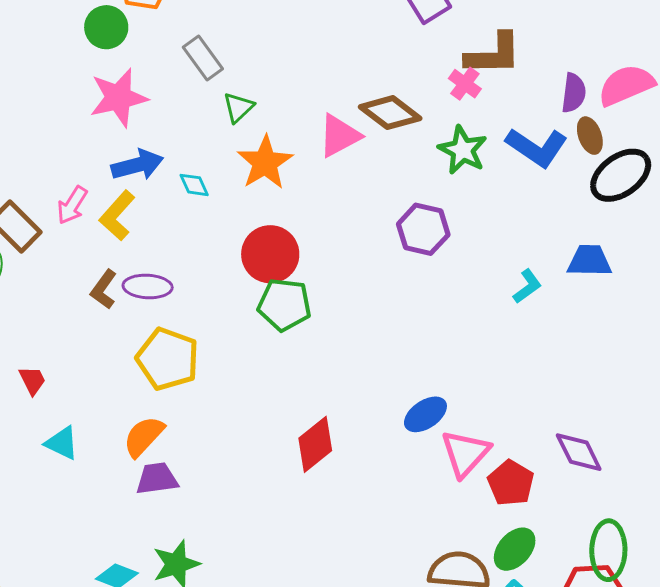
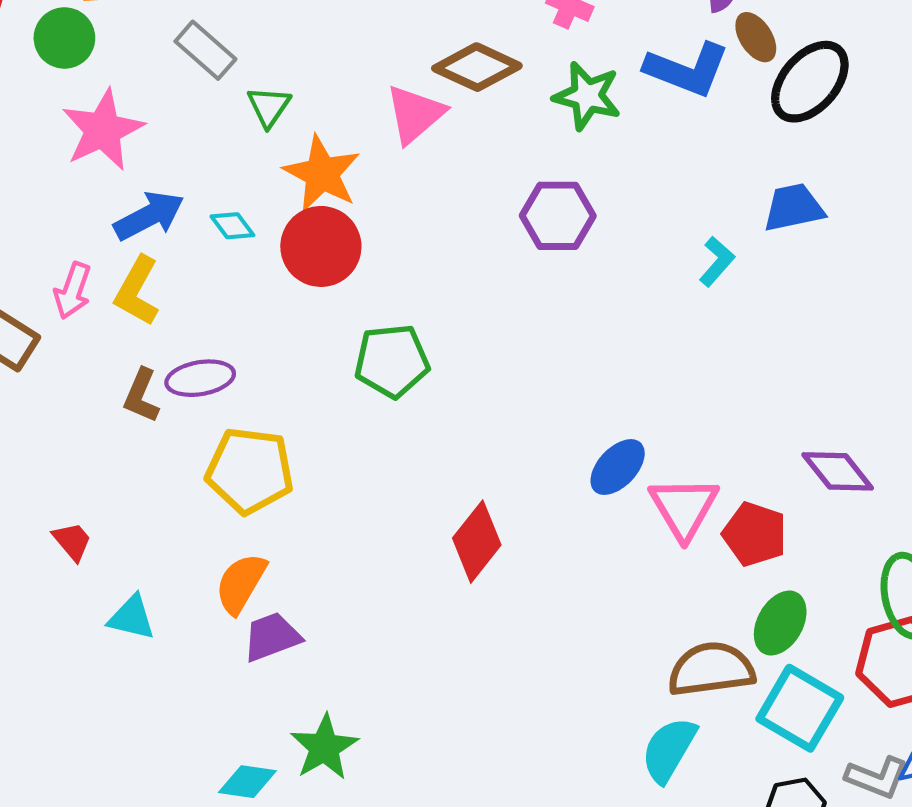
red circle: (270, 254) -> (321, 246), moved

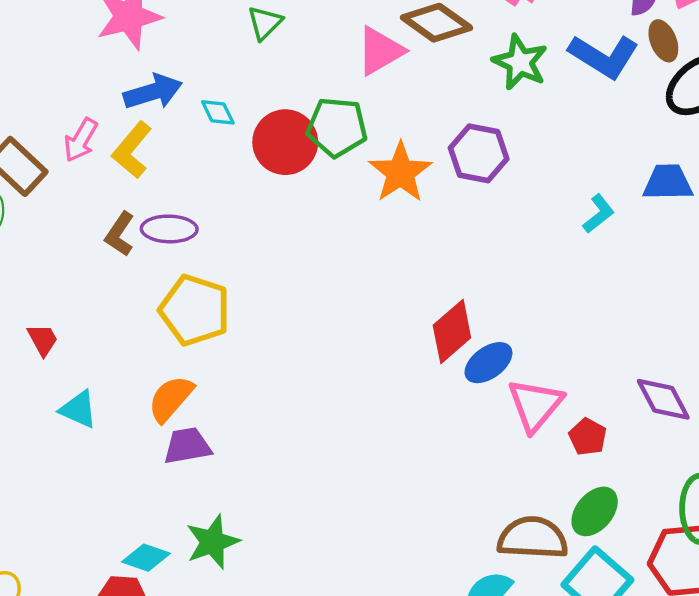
orange star: (322, 174) -> (400, 172), moved
green pentagon: (392, 361) -> (337, 127), moved
red pentagon: (755, 534) -> (588, 437), size x0.7
red diamond: (477, 542) -> (452, 331), moved

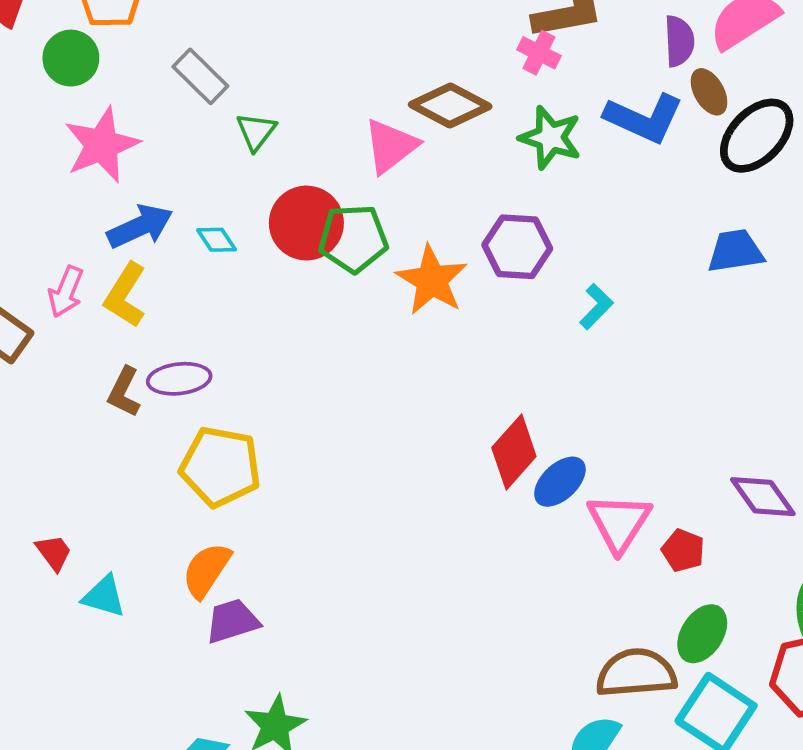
red circle: (285, 142) -> (306, 223), moved
cyan L-shape: (599, 214) -> (596, 306), moved
red trapezoid: (43, 340) -> (54, 553), moved

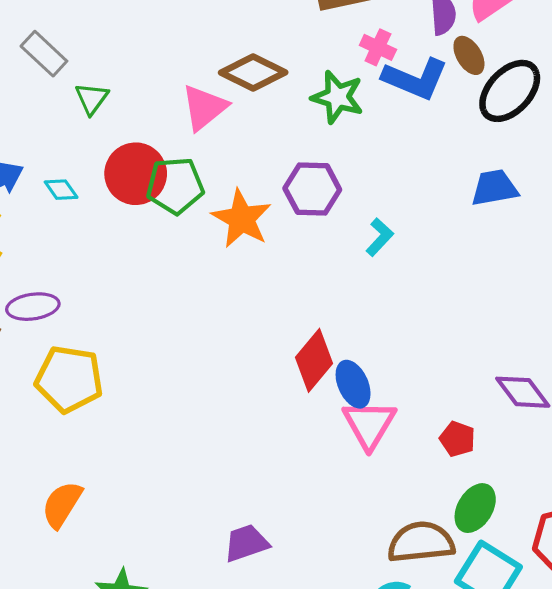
pink cross: (539, 53) -> (378, 47), moved
blue ellipse: (560, 482) -> (353, 384), turned -69
pink triangle: (619, 523) -> (369, 424), moved
orange semicircle: (206, 570) -> (62, 505), moved
purple trapezoid: (232, 621) -> (246, 543), moved

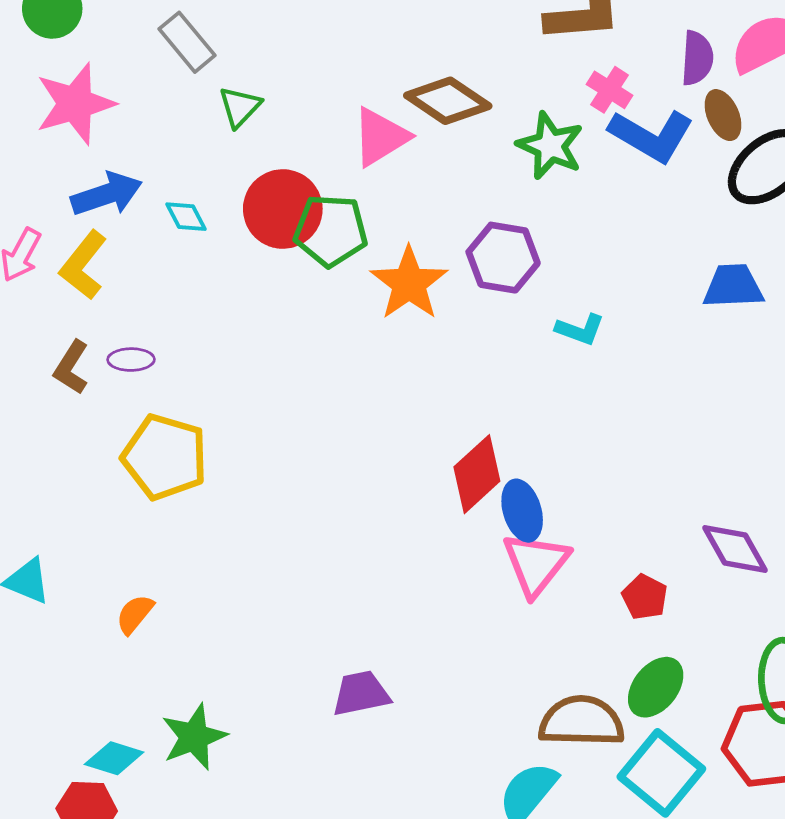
cyan L-shape: (380, 237) -> (580, 329), turned 60
purple ellipse: (33, 307) -> (131, 360), size x0.7
orange semicircle: (62, 505) -> (135, 614), size x0.7

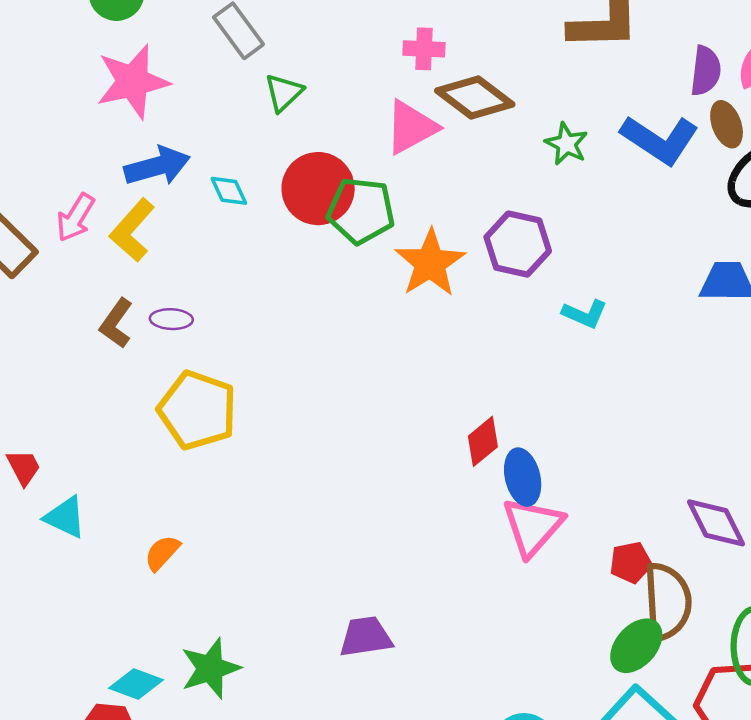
pink cross: (609, 90) -> (424, 49), moved, turned -33
green star: (550, 146) -> (566, 144), size x0.7
red diamond: (477, 474) -> (483, 441), size x0.7
red pentagon: (645, 597) -> (631, 562), turned 30
brown semicircle: (582, 721) -> (667, 602), moved, turned 82

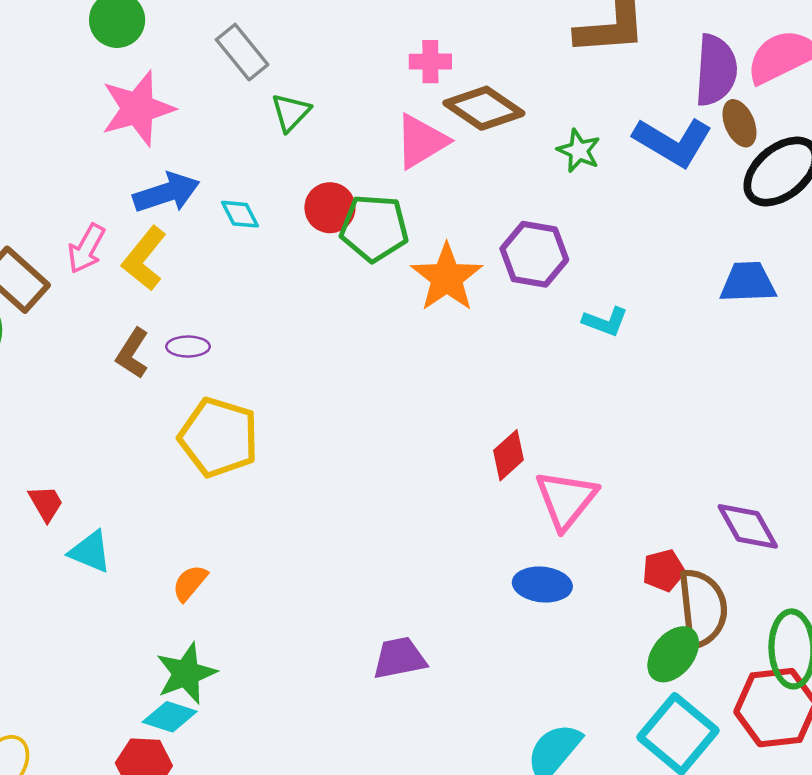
purple semicircle: (706, 71) -> (716, 70), size x1.4
red circle: (318, 189) -> (330, 208), size x0.7
blue ellipse: (523, 477) -> (542, 585), moved, turned -68
pink triangle: (533, 527) -> (566, 500), moved
green star: (210, 668) -> (186, 673), moved

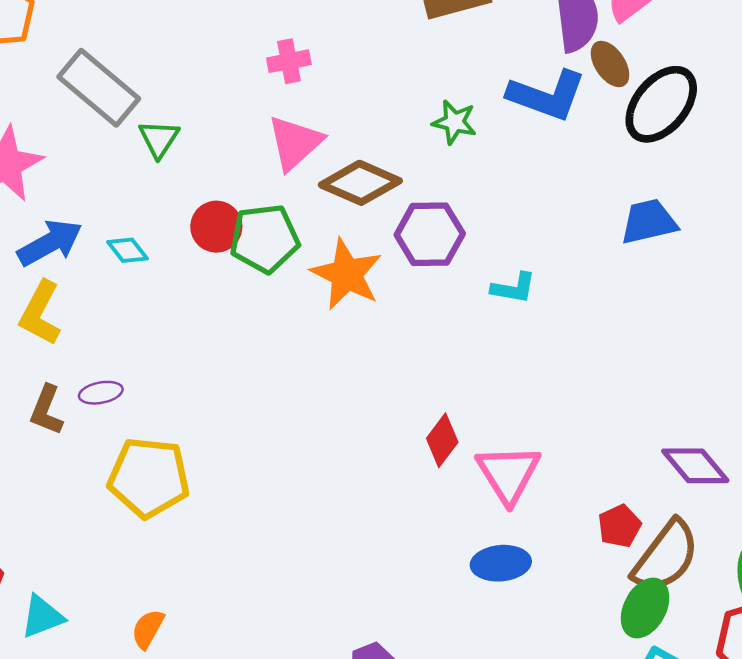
gray rectangle: (242, 52) -> (99, 88), size x1.4
brown diamond: (484, 108) -> (360, 183), moved
cyan triangle: (90, 552) -> (42, 617), turned -33
brown semicircle: (703, 608) -> (666, 556), turned 54

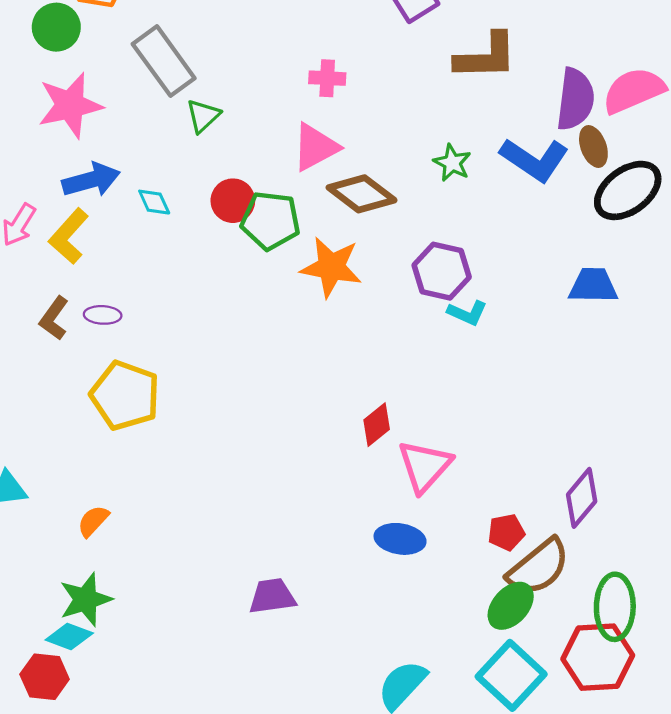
purple hexagon: (430, 234) -> (442, 271), moved
orange star: (347, 274) -> (331, 267), turned -30
purple diamond: (695, 466) -> (582, 498), turned 66

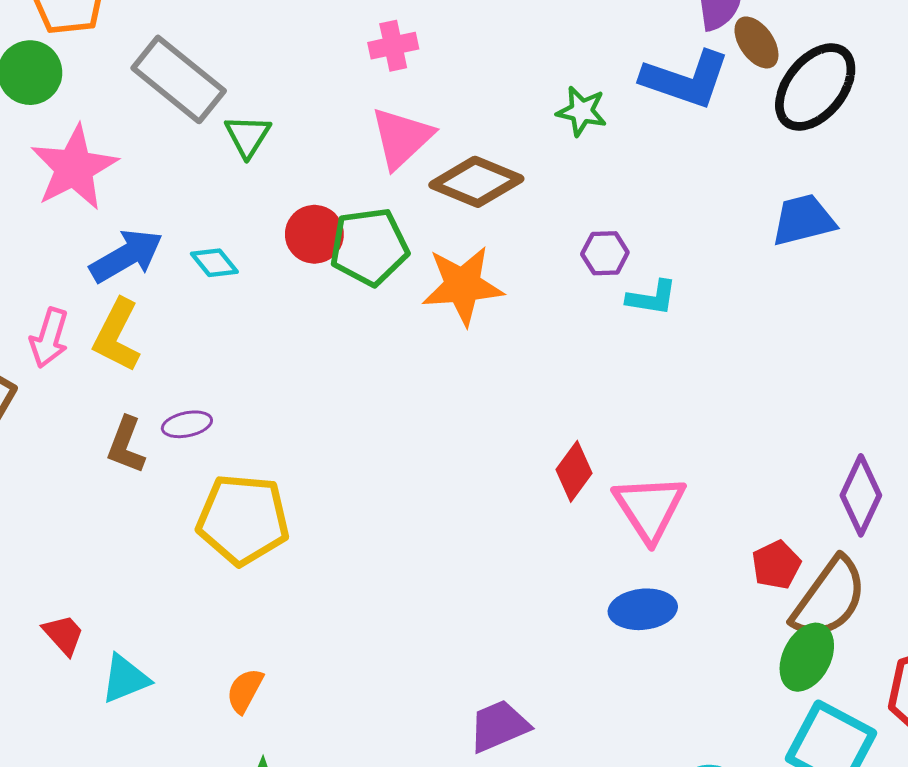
purple hexagon: (442, 271) -> (605, 253), size x0.6

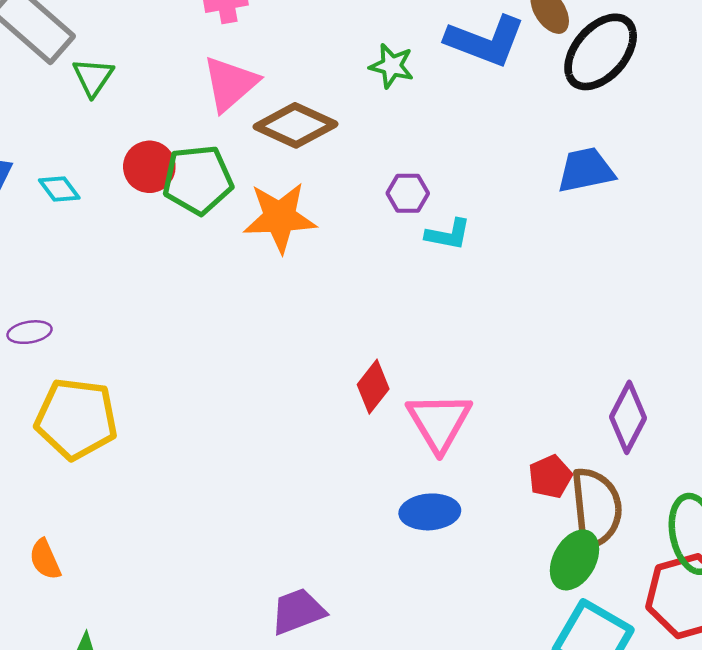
brown semicircle: (829, 598) -> (596, 508), turned -44
orange semicircle: (245, 691) -> (45, 559), moved, turned -54

